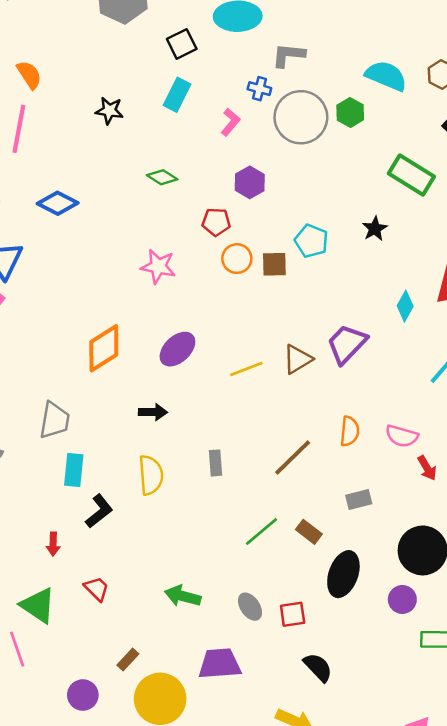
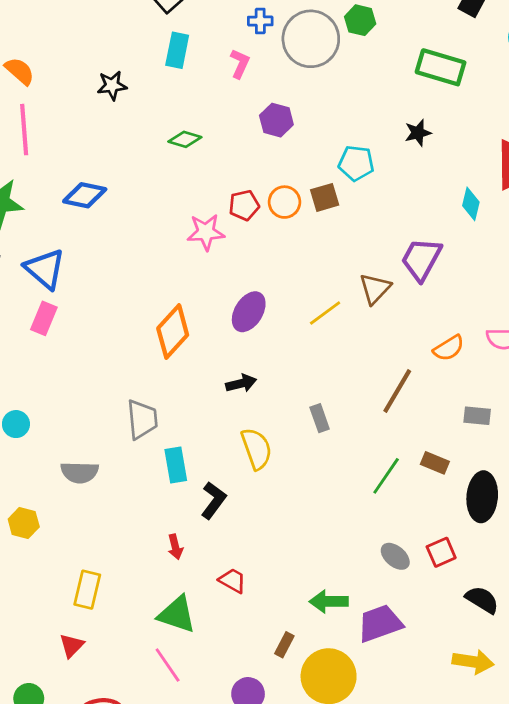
red pentagon: (216, 222) -> (244, 205), moved
black star: (375, 229) -> (418, 133), turned 30
orange semicircle: (350, 431) -> (449, 348), turned 68
gray rectangle: (359, 500) -> (477, 416), turned 35
green arrow: (183, 596) -> (329, 601), moved

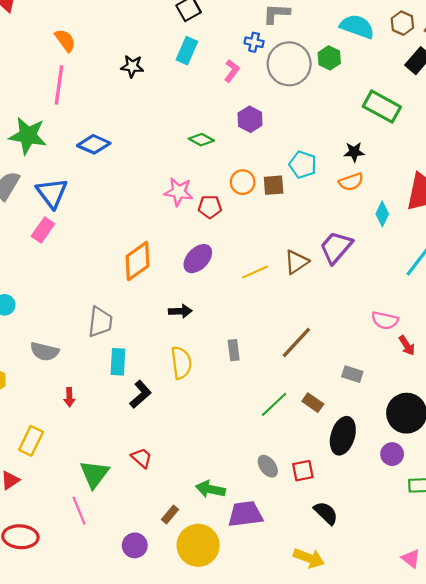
green diamond: (185, 139) -> (201, 140), moved
red pentagon: (244, 205) -> (210, 207), moved
orange semicircle: (449, 348) -> (351, 182), moved
red arrow: (175, 547) -> (69, 397), moved
green triangle: (177, 614) -> (94, 474), turned 36

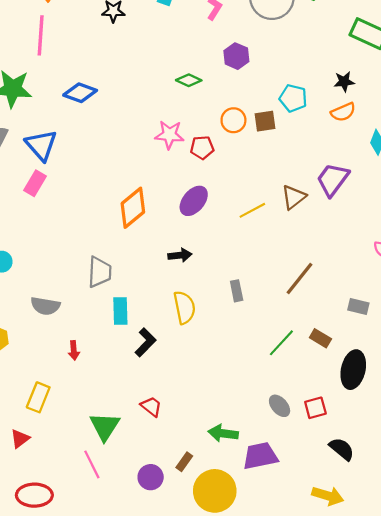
purple circle: (135, 545) -> (151, 477), moved

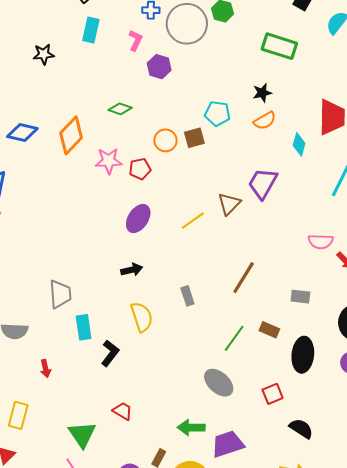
purple hexagon: (236, 56) -> (159, 67), moved
orange diamond: (133, 208) -> (71, 135), moved
gray ellipse: (280, 406) -> (219, 383), moved, size x1.4

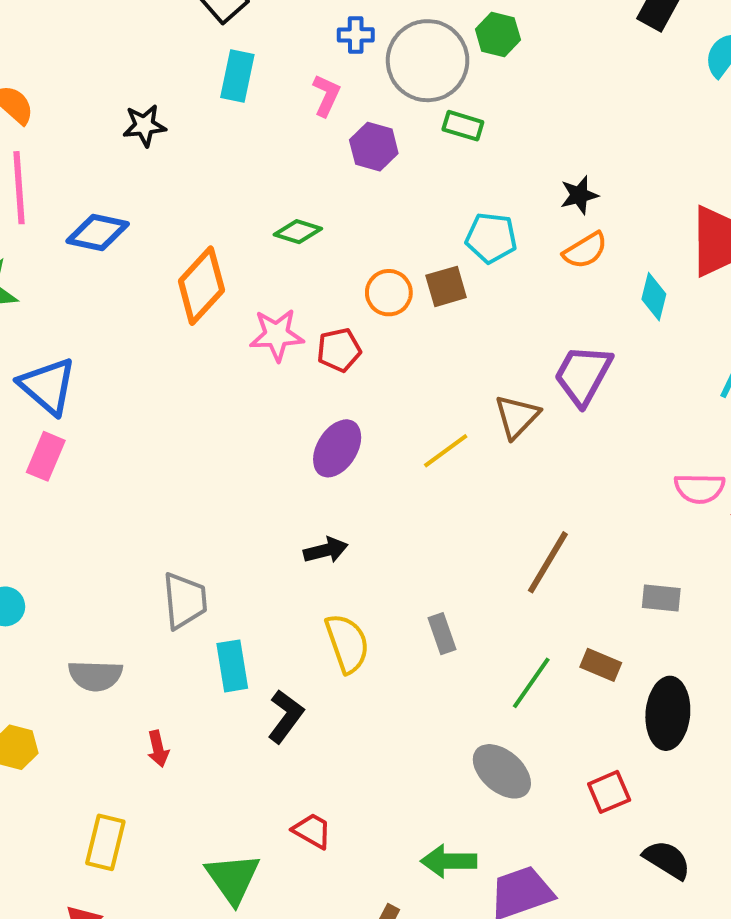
green rectangle: (279, 46) -> (463, 126), moved, size x0.6
blue diamond: (22, 133) -> (98, 232), moved
gray rectangle: (187, 296) -> (442, 634), moved

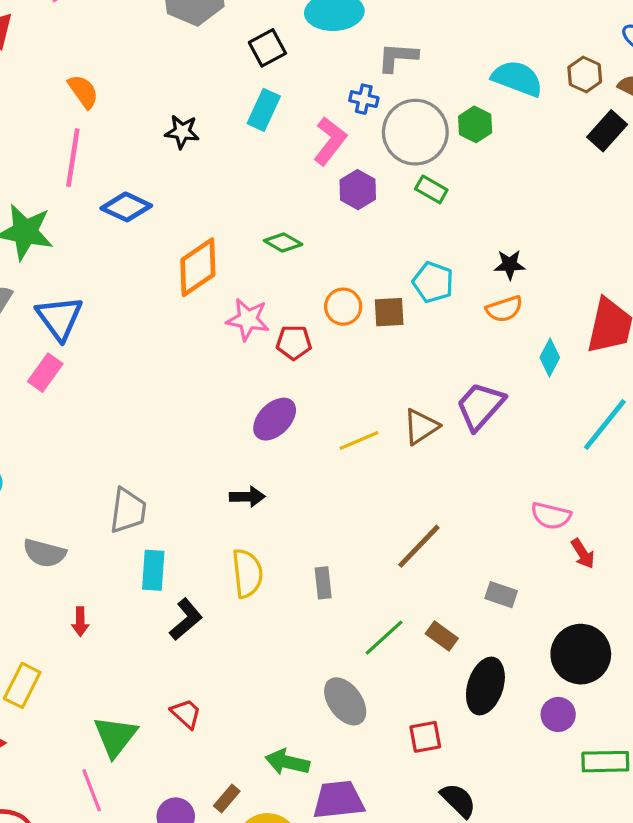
pink L-shape: (326, 95) -> (330, 141), size x1.4

